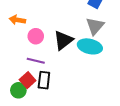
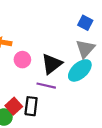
cyan ellipse: (90, 46) -> (80, 70), turned -55
purple line: (36, 61) -> (46, 86), moved

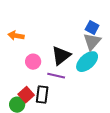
blue square: (85, 23) -> (92, 28), moved
pink circle: (22, 60) -> (33, 62), moved

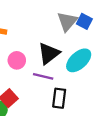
gray triangle: (92, 42) -> (67, 21), moved
black rectangle: (42, 95) -> (59, 98), moved

